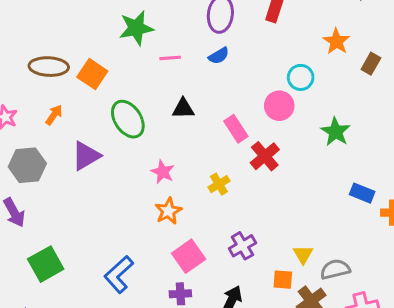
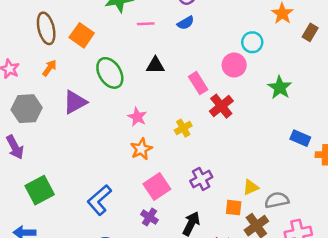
brown ellipse: (49, 67) -> (46, 28), turned 72
yellow triangle: (303, 254) -> (251, 187), turned 35
purple cross: (180, 294) -> (149, 217), turned 35

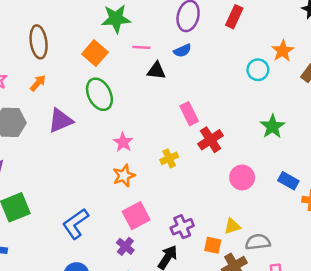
orange square: (82, 35) -> (95, 53), moved
cyan circle: (252, 42) -> (258, 70), moved
black triangle: (155, 65) -> (156, 71), moved
pink circle: (234, 65) -> (242, 177), moved
purple cross: (201, 179) -> (182, 227), moved

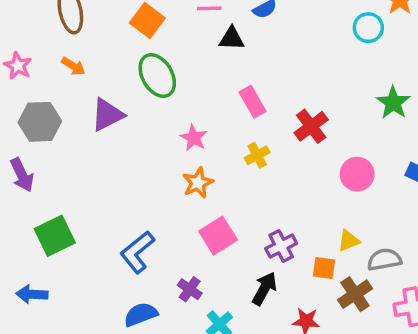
orange arrow: (38, 83) -> (73, 66), turned 84
pink rectangle: (189, 114) -> (252, 102), moved
purple cross: (125, 246) -> (190, 289), moved

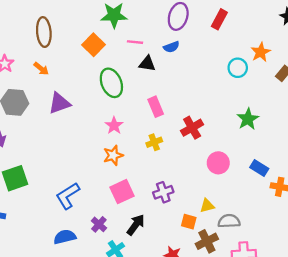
green ellipse: (157, 76) -> (111, 83), moved
purple cross: (281, 246) -> (163, 192), moved
black arrow: (264, 289) -> (136, 225), moved

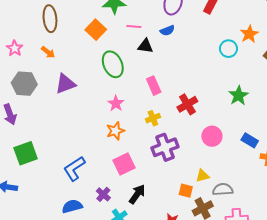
purple cross: (163, 192) -> (165, 147), moved, size x1.4

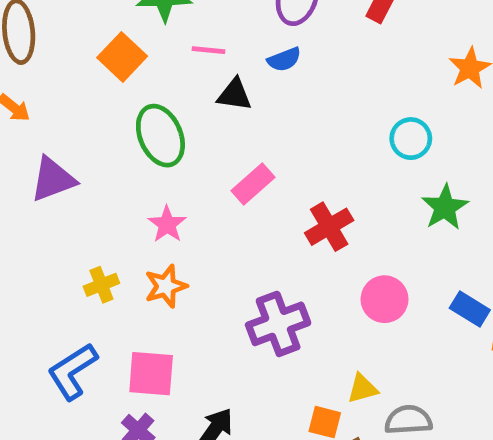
cyan circle: (228, 49) -> (411, 139), moved
pink rectangle: (154, 86) -> (253, 184), turned 72
yellow cross: (153, 118) -> (101, 285), moved
pink square: (124, 164) -> (151, 374), moved, turned 30

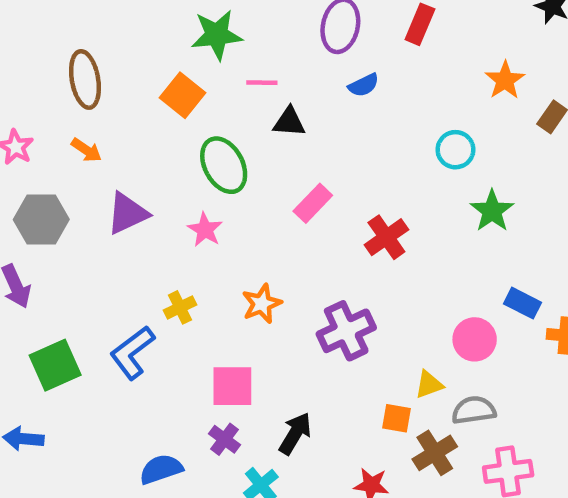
blue semicircle: (284, 59) -> (364, 85), moved
pink star: (167, 224) -> (205, 230), moved
orange star: (166, 286) -> (262, 304), moved
pink circle: (385, 299) -> (475, 339), moved
blue L-shape: (72, 371) -> (132, 353), moved

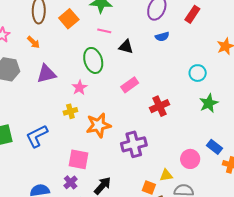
pink line: (262, 83) -> (104, 31), moved
orange square: (183, 95) -> (69, 19), moved
orange star: (262, 304) -> (98, 125), size x1.4
yellow cross: (180, 307) -> (70, 111), moved

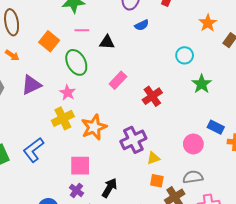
orange square: (69, 19) -> (49, 41), moved
yellow cross: (70, 111) -> (63, 118), size x1.5
yellow triangle: (166, 175) -> (153, 158), moved

